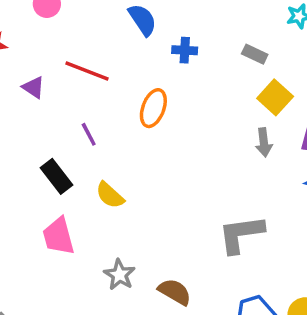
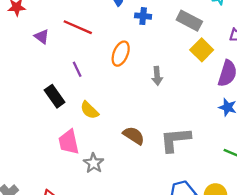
gray rectangle: (255, 54) -> (189, 21), size x1.5
gray arrow: (264, 142) -> (157, 76), moved
pink trapezoid: (58, 236) -> (69, 142), moved
brown semicircle: (175, 292) -> (134, 135), moved

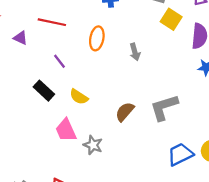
brown semicircle: (134, 135) -> (125, 112), turned -70

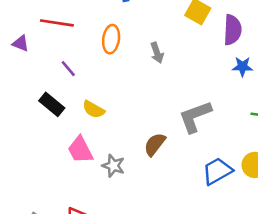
brown semicircle: (125, 112) -> (155, 144), moved

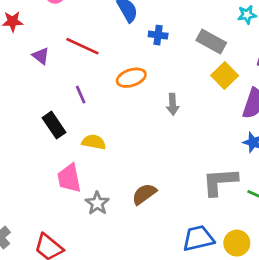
orange ellipse: (111, 39) -> (131, 78), turned 48
yellow semicircle: (94, 109) -> (94, 142), turned 145
gray L-shape: (195, 117) -> (220, 182), moved

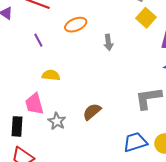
black rectangle: (54, 125) -> (17, 126), moved, turned 42

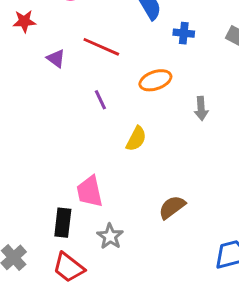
yellow semicircle: (51, 75) -> (136, 139), moved, turned 108
gray star: (57, 121) -> (110, 236), moved

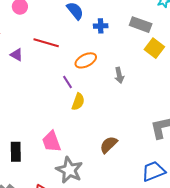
purple line: (100, 100) -> (67, 82), moved
black rectangle: (63, 223) -> (16, 152), moved
gray star: (110, 236) -> (69, 170), size x1.5

